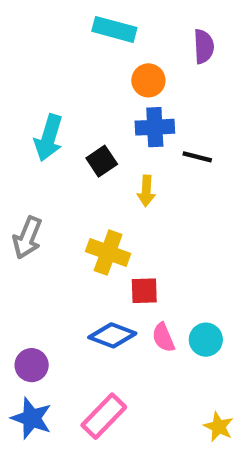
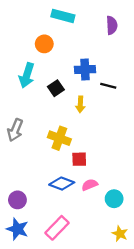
orange circle: (148, 80) -> (44, 44), moved
pink semicircle: (163, 337) -> (90, 185), turned 91
cyan circle: (206, 340) -> (114, 199), moved

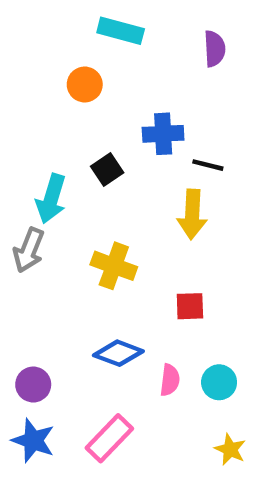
cyan arrow: (27, 75) -> (51, 199), moved
yellow arrow: (80, 104) -> (192, 214), moved, size x1.5
red square: (79, 159) -> (190, 306), moved
pink semicircle: (90, 185) -> (170, 380), moved, turned 119

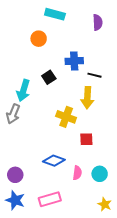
yellow cross: (114, 266) -> (66, 117), moved
pink rectangle: (109, 438) -> (50, 199), turned 30

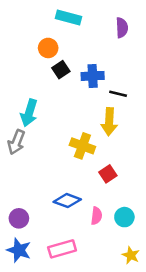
black square: (49, 77) -> (61, 70), moved
red square: (86, 139) -> (108, 174), turned -32

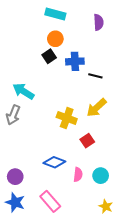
orange circle: (48, 48) -> (55, 39), moved
cyan arrow: (29, 113) -> (23, 91), turned 105
yellow arrow: (109, 122) -> (96, 108), moved, turned 45
pink rectangle: (62, 249) -> (50, 201), turned 65

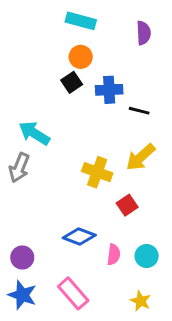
yellow star: (106, 206) -> (141, 301), moved

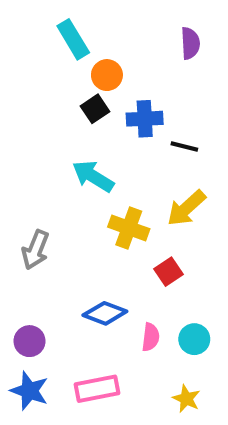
cyan rectangle: (81, 21) -> (73, 39), moved, turned 44
cyan arrow: (34, 133) -> (93, 176), moved
gray arrow: (19, 168) -> (35, 250), moved
pink rectangle: (73, 293) -> (97, 389), turned -60

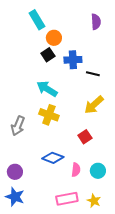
yellow cross: (129, 228) -> (49, 115), moved
pink rectangle: (97, 389) -> (67, 199), moved

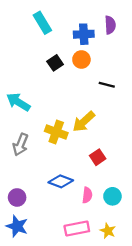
orange circle: (54, 38) -> (81, 60), moved
blue cross: (73, 60) -> (84, 34), moved
cyan arrow: (47, 89) -> (18, 102), moved
yellow arrow: (94, 105) -> (84, 122), moved

